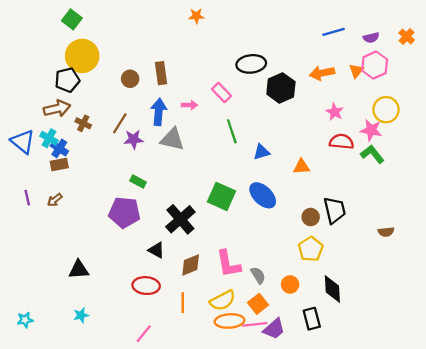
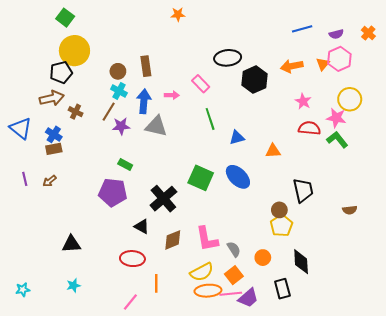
cyan cross: (49, 138) -> (119, 91), moved
brown circle: (311, 217) -> (279, 210), moved
orange line: (183, 303) -> (156, 283), moved

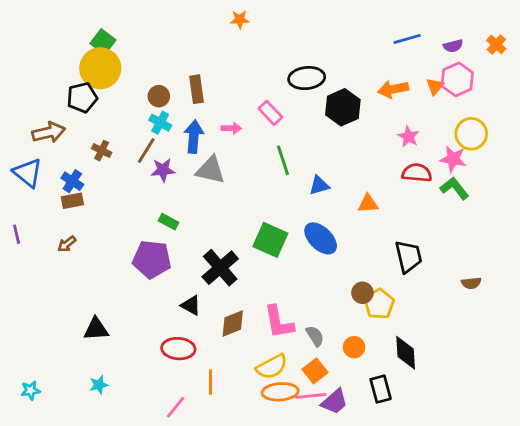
green square: (65, 18) -> (103, 42), moved
brown arrow: (52, 98) -> (49, 132), moved
purple line: (25, 179) -> (17, 234), moved
brown circle: (279, 210) -> (362, 293), moved

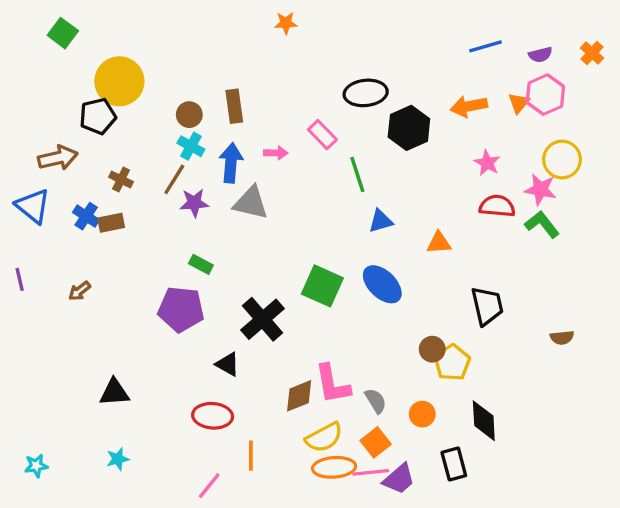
green square: (103, 42) -> (63, 33), moved
green line: (283, 160) -> (357, 174), moved
brown rectangle: (72, 201) -> (111, 223), moved
brown diamond: (233, 323) -> (299, 396), moved

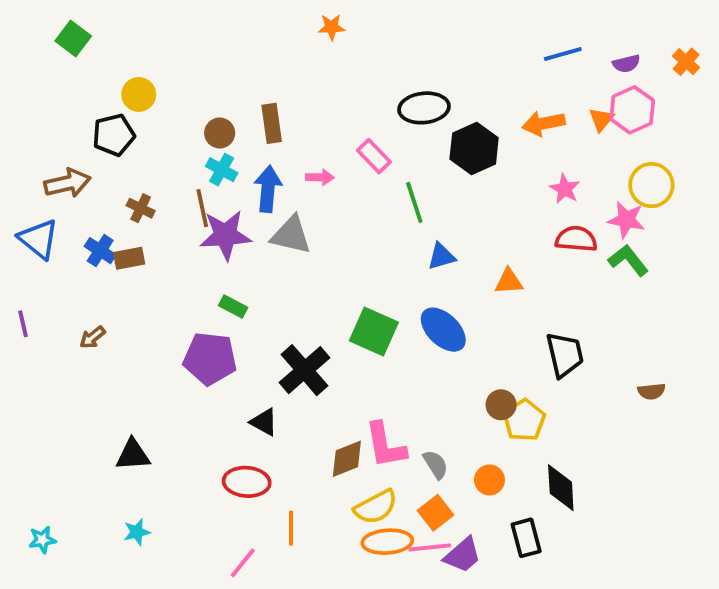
yellow circle: (119, 81) -> (139, 94), size x0.6
brown line: (174, 179) -> (202, 208), turned -44
purple star: (194, 203) -> (225, 235), size x1.5

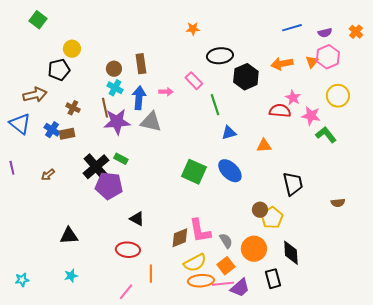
orange star: (331, 27) -> (193, 29), moved
pink star: (626, 220) -> (311, 116), moved
red semicircle: (576, 239) -> (280, 111), moved
black cross: (304, 370) -> (96, 167), moved
orange circle: (490, 480) -> (254, 249), size x1.6

